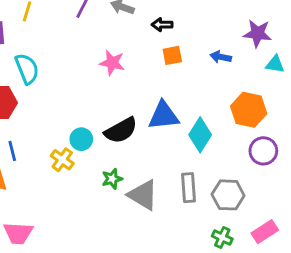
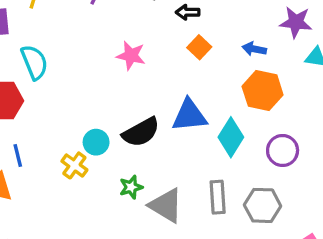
orange square: (172, 55) -> (199, 47), turned -36
orange hexagon: (249, 110) -> (263, 91), moved
purple circle: (263, 151) -> (283, 150), moved

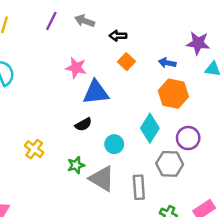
blue triangle: (189, 116) -> (96, 92), moved
black semicircle: (141, 132) -> (83, 124), size x0.6
cyan circle: (96, 142) -> (114, 144), moved
gray rectangle: (218, 197) -> (139, 187), moved
gray hexagon: (263, 205) -> (170, 164), moved

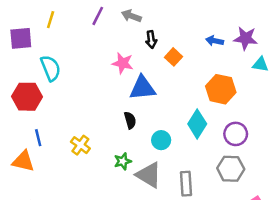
black arrow: (118, 36) -> (151, 40), moved, turned -98
blue arrow: (167, 63) -> (215, 41), moved
black semicircle: (83, 124) -> (130, 120), turned -77
gray hexagon: (170, 164) -> (231, 169), moved

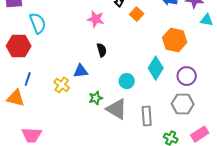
blue triangle: (142, 88) -> (81, 71), moved, size x0.7
black semicircle: (130, 120) -> (102, 50), moved
blue line: (38, 138) -> (28, 79), turned 32

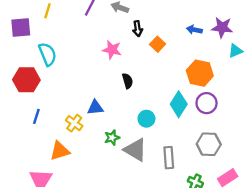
cyan triangle: (207, 20) -> (235, 51), turned -32
black semicircle: (102, 50) -> (128, 81), moved
purple circle: (187, 76) -> (207, 103), moved
orange triangle: (16, 98) -> (60, 151), moved, turned -30

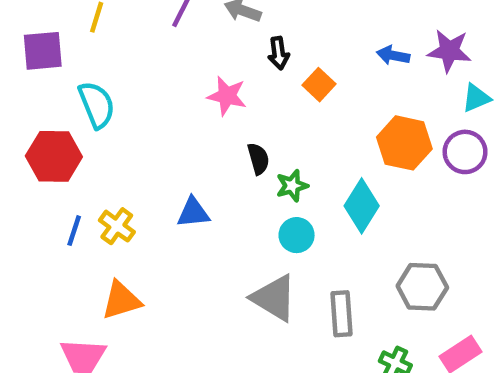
purple circle: (207, 103) -> (465, 152), moved
yellow cross: (74, 123) -> (117, 226), moved
green star: (112, 138) -> (292, 186), moved

